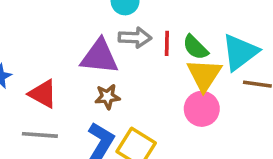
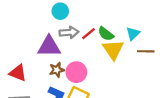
red line: (167, 43) -> (89, 34), turned 56
cyan triangle: (240, 52) -> (133, 33), size x0.6
pink circle: (202, 109) -> (76, 72), moved

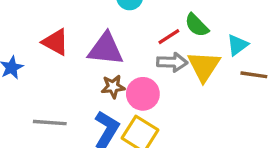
gray arrow: (69, 32) -> (172, 62), moved
green semicircle: (106, 34) -> (197, 25), moved
red triangle: (18, 73) -> (56, 42), moved

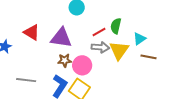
green semicircle: (197, 25) -> (116, 26), turned 56

